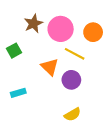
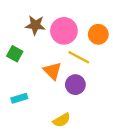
brown star: (33, 24) -> (35, 25), turned 30
green square: (14, 51) -> (15, 54), turned -32
yellow semicircle: (72, 115) -> (62, 120), moved

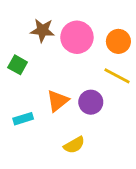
yellow line: (79, 57) -> (117, 76), moved
orange triangle: (52, 71) -> (58, 101), moved, turned 36

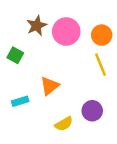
brown star: (42, 30) -> (37, 26), turned -30
yellow line: (117, 76) -> (100, 65), turned 40
purple circle: (91, 102) -> (92, 111), moved

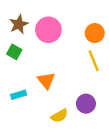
brown star: (37, 26) -> (19, 24), moved
pink circle: (66, 32) -> (48, 30), moved
orange triangle: (50, 86) -> (46, 80), turned -30

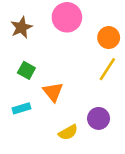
pink circle: (48, 30) -> (67, 17), moved
green square: (14, 52) -> (26, 70), moved
yellow line: (94, 61) -> (107, 69), turned 55

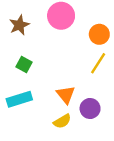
orange triangle: (53, 92) -> (66, 95), moved
cyan rectangle: (21, 108) -> (19, 99), size x1.5

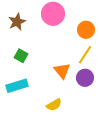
orange triangle: (66, 95) -> (62, 71), moved
purple circle: (90, 109) -> (85, 78), moved

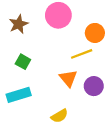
yellow line: (85, 55) -> (82, 54), moved, turned 36

